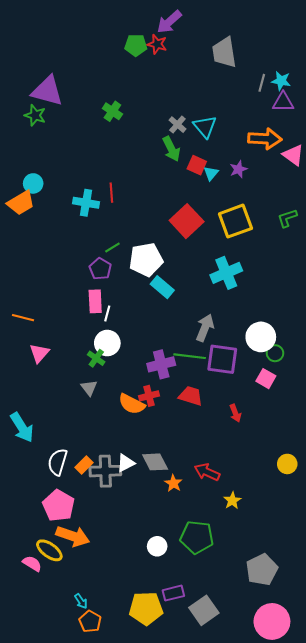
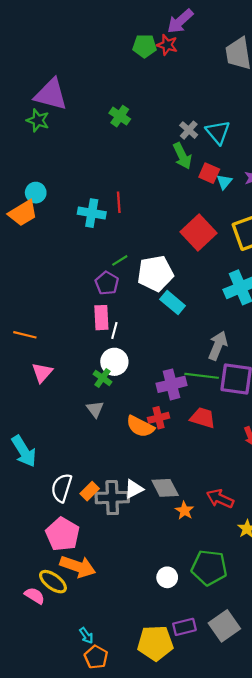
gray square: (204, 610) -> (224, 626), moved

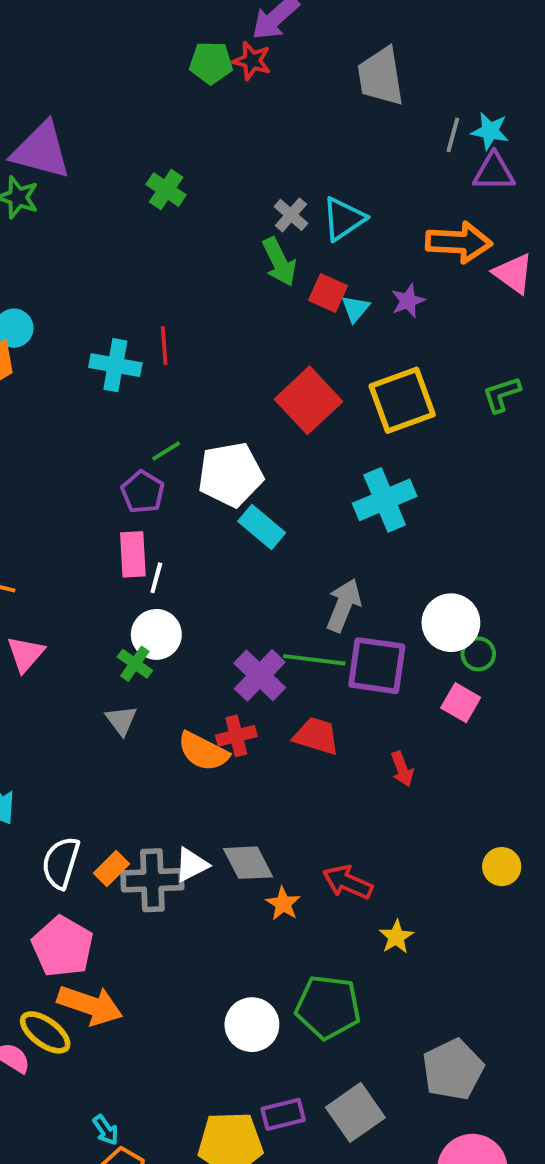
cyan triangle: (218, 132) -> (344, 219), turned 36
purple cross: (172, 384) -> (260, 675), turned -32
white circle: (167, 577) -> (252, 1025), size x1.4

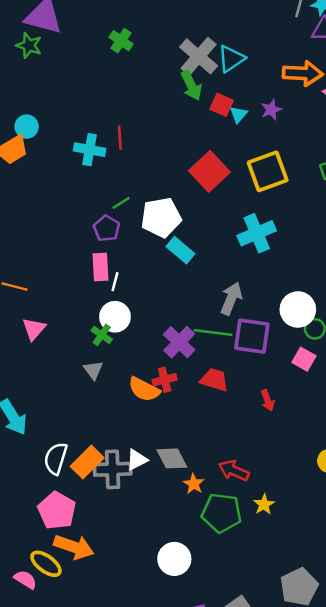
gray cross: (291, 215) -> (199, 56), size x1.8
orange rectangle: (111, 869) -> (87, 462), size x1.5
green pentagon: (328, 1007) -> (222, 513), moved

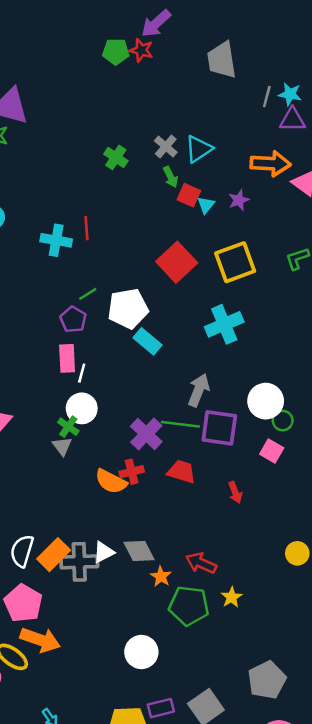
green cross: (121, 41) -> (116, 157), moved
gray cross: (199, 56) -> (166, 146), size x0.6
green arrow: (191, 85) -> (171, 177), moved, size x0.7
gray triangle: (93, 370) -> (62, 446), moved

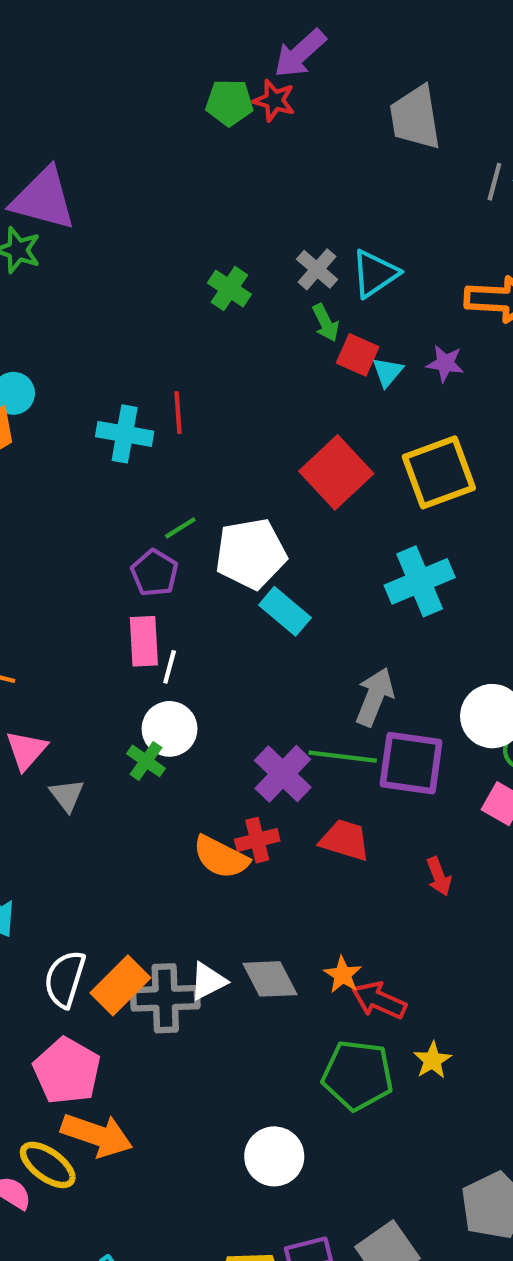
purple star: (239, 200) -> (445, 363), turned 30
gray triangle: (62, 446) -> (67, 795), moved
orange star: (161, 576) -> (343, 975), moved

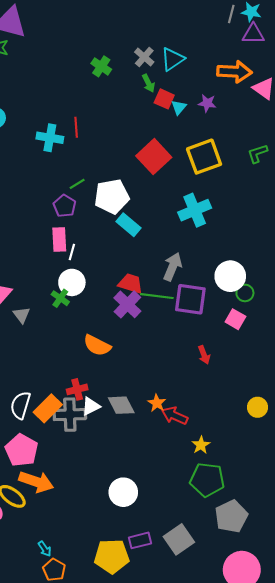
red cross: (257, 840) -> (77, 389), moved
red trapezoid: (345, 840) -> (131, 283), moved
green pentagon: (358, 1075) -> (207, 480), moved

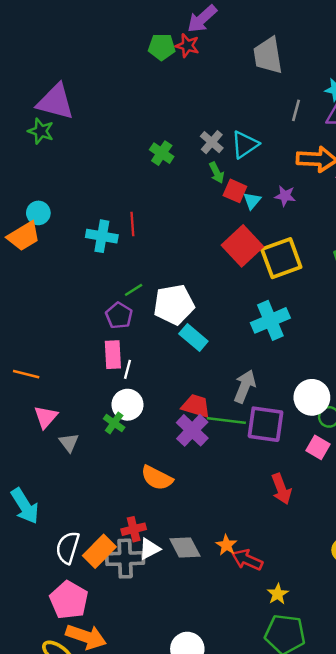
gray line: (231, 14) -> (296, 110), moved
red square: (154, 157) -> (242, 246), moved
red arrow: (204, 355) -> (281, 489), size x1.4

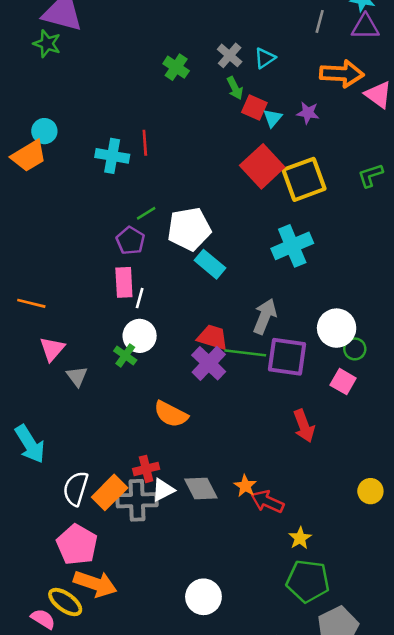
cyan triangle: (245, 145) -> (265, 58), size x0.7

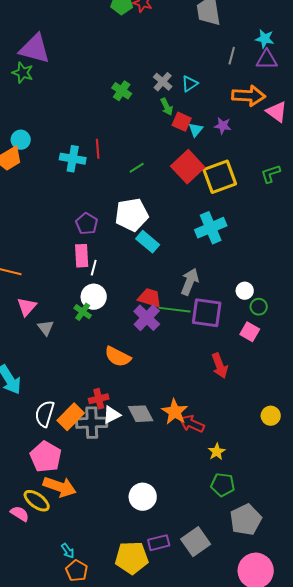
green line: (146, 213) -> (137, 168), moved
white circle: (337, 328) -> (245, 291), size x0.6
orange star: (245, 486) -> (175, 412), size x1.5
green pentagon: (308, 581) -> (223, 485), size x0.7

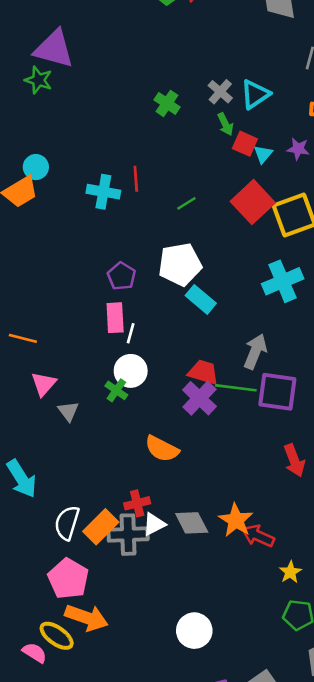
cyan triangle: (190, 84) -> (255, 94), size x1.4

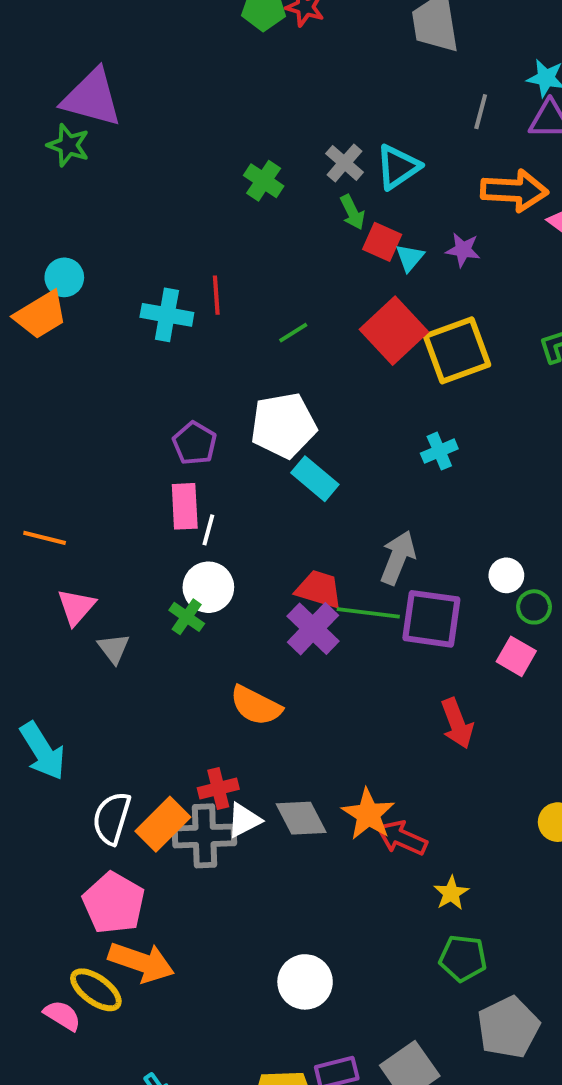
cyan cross: (283, 281) -> (439, 451), size x0.6

